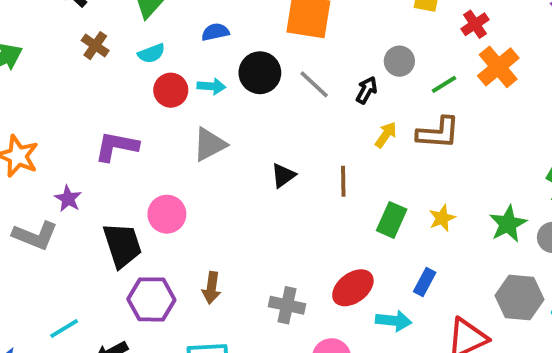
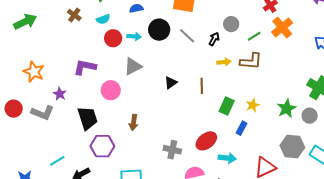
yellow arrow: (386, 135) -> (224, 62), turned 48
pink circle: (167, 214) -> (111, 90), moved
blue rectangle: (425, 282) -> (241, 128), moved
brown arrow: (211, 288) -> (133, 122), moved

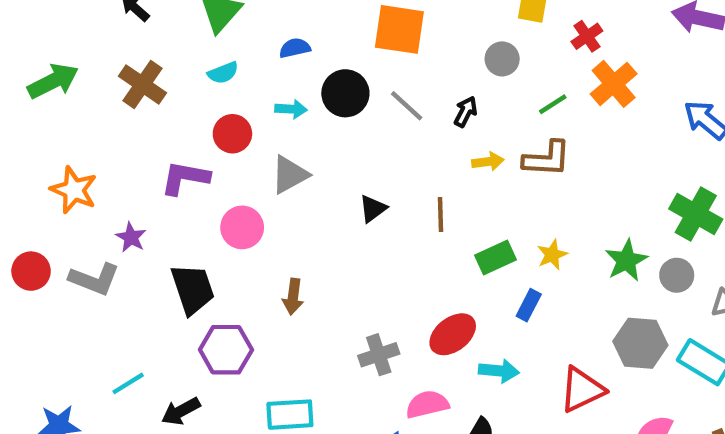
brown cross: (74, 15) -> (142, 85), moved, size x1.5
gray circle: (231, 24) -> (502, 59), moved
red circle: (113, 38) -> (232, 134), moved
green rectangle: (227, 106) -> (495, 257), turned 42
gray cross: (172, 150) -> (379, 355), turned -30

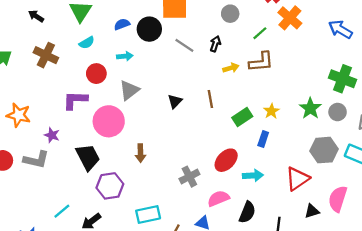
black circle: (345, 93) -> (149, 29), moved
pink circle: (242, 227) -> (109, 121), size x1.4

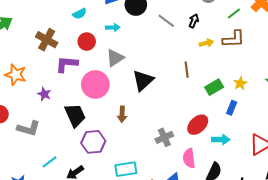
brown cross: (46, 55) -> (47, 40), moved
black triangle: (175, 101) -> (143, 80), moved, size x1.6
gray L-shape: (36, 160) -> (29, 128), moved
pink semicircle: (218, 198) -> (189, 158), turned -78

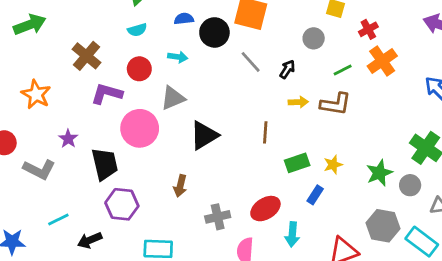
purple star: (44, 94) -> (68, 139), moved
brown arrow: (122, 114) -> (180, 186), moved
cyan arrow: (221, 140) -> (292, 234), turned 84

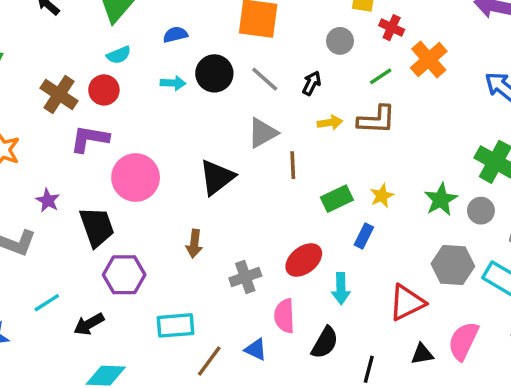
red cross: (368, 29) -> (392, 28), moved, turned -30
black circle: (214, 32) -> (214, 73), moved
red circle: (139, 69) -> (104, 90), moved
gray triangle: (173, 98) -> (263, 133), moved

